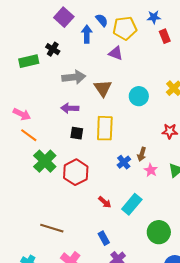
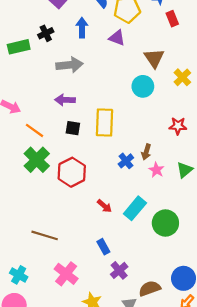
blue arrow: (87, 34) -> (82, 28), moved
black cross: (53, 49) -> (46, 33), turned 32
brown triangle: (103, 88) -> (154, 58), moved
orange line: (29, 135) -> (34, 130), moved
green circle: (159, 232) -> (165, 223), moved

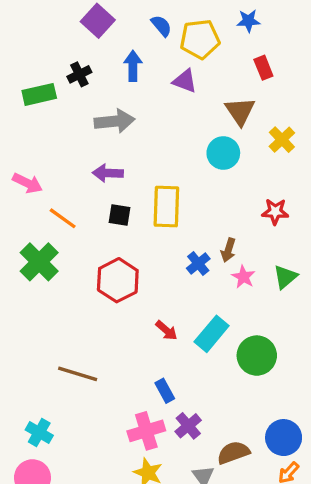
red rectangle: (172, 19) -> (263, 68), moved
green cross: (37, 160) -> (39, 262), moved
pink cross: (66, 274) -> (146, 431), moved, turned 35

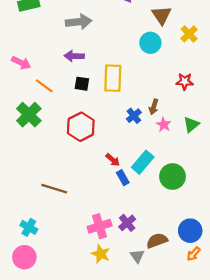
blue rectangle: (165, 391) -> (123, 178), moved

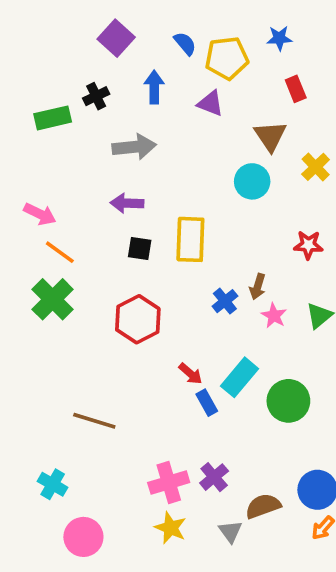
orange line: (44, 86) -> (60, 252), moved
pink circle: (24, 257) -> (83, 537), moved

